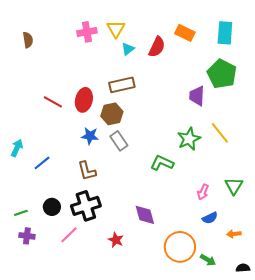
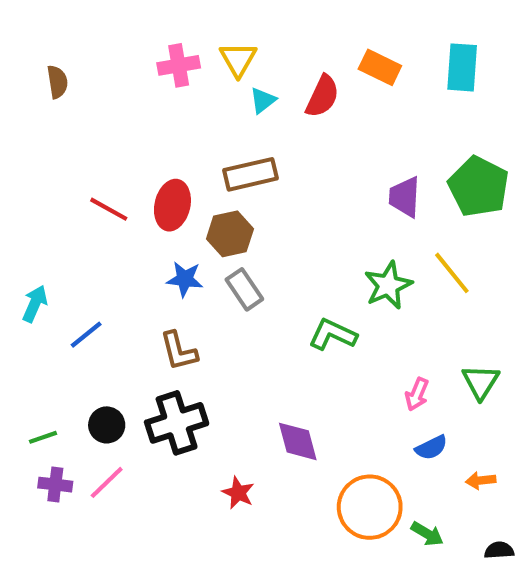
green pentagon: (222, 74) -> (479, 187), moved
pink line: (69, 235) -> (107, 482), moved

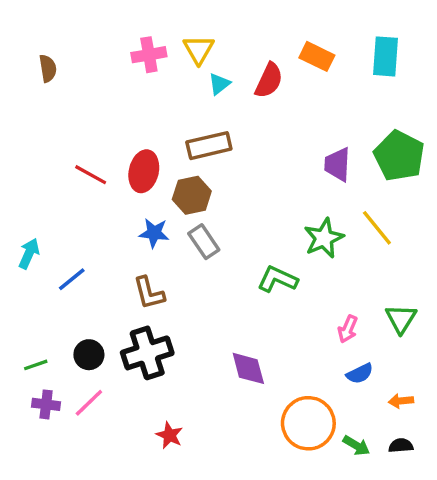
red star: (238, 493) -> (169, 435), moved
black semicircle: (499, 550) -> (401, 446), moved

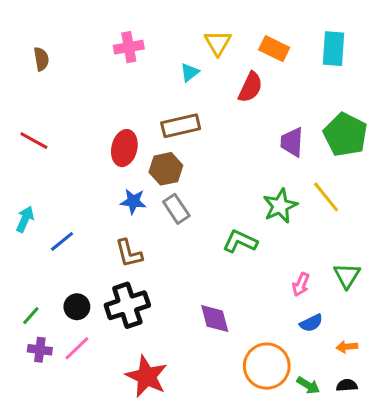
yellow triangle: (199, 50) -> (218, 43), moved
red semicircle: (269, 80) -> (250, 87), moved
red line: (91, 175) -> (34, 141), moved
green line: (36, 365) -> (31, 316), turned -30
red star: (169, 435) -> (147, 376), size x1.8

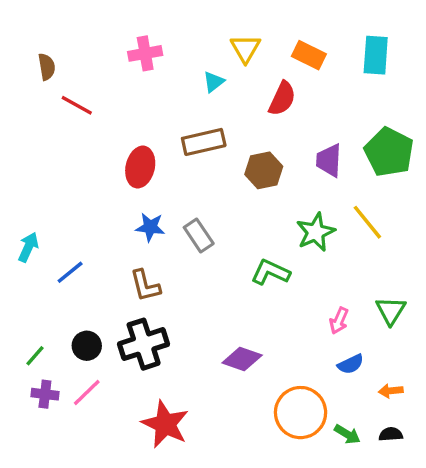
red line: (34, 141) -> (77, 105), moved
brown hexagon: (166, 169) -> (264, 170), moved
purple diamond: (215, 319) -> (242, 359), turned -56

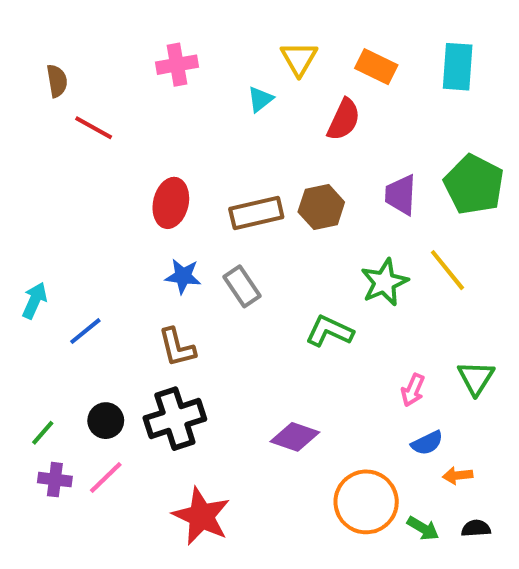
brown rectangle: (204, 142) -> (256, 213), moved
orange arrow: (391, 391) -> (458, 475), moved

